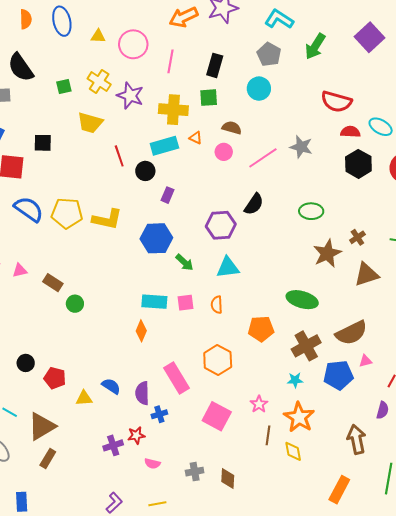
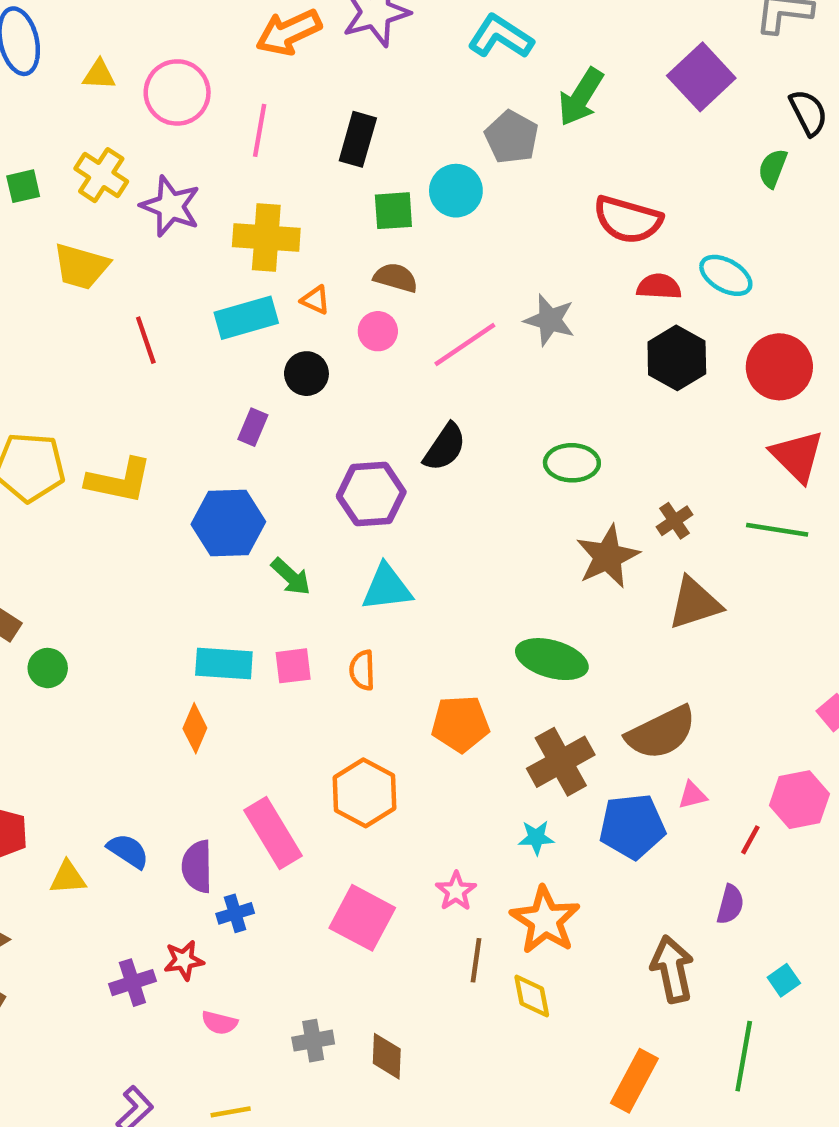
gray pentagon: (269, 54) -> (512, 137), moved
green square: (209, 98) -> (393, 211), moved
black circle: (145, 171) -> (306, 374), moved

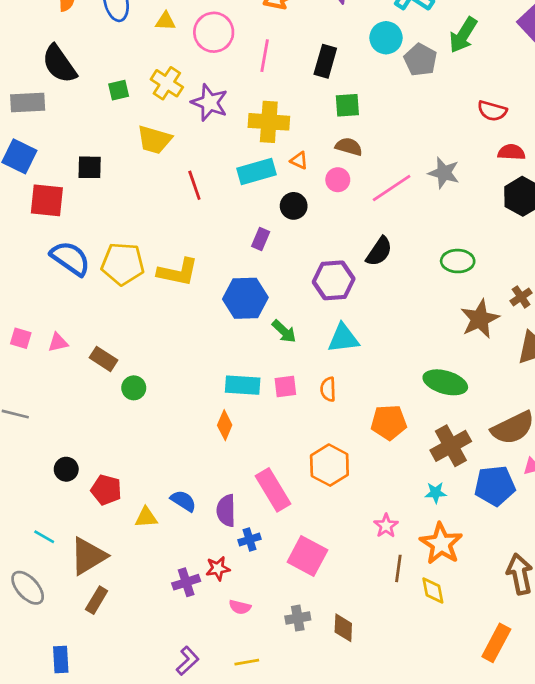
cyan circle: (456, 191) -> (386, 38), moved
red semicircle: (628, 220) -> (492, 111), size x0.7
pink square: (362, 918) -> (307, 556), moved

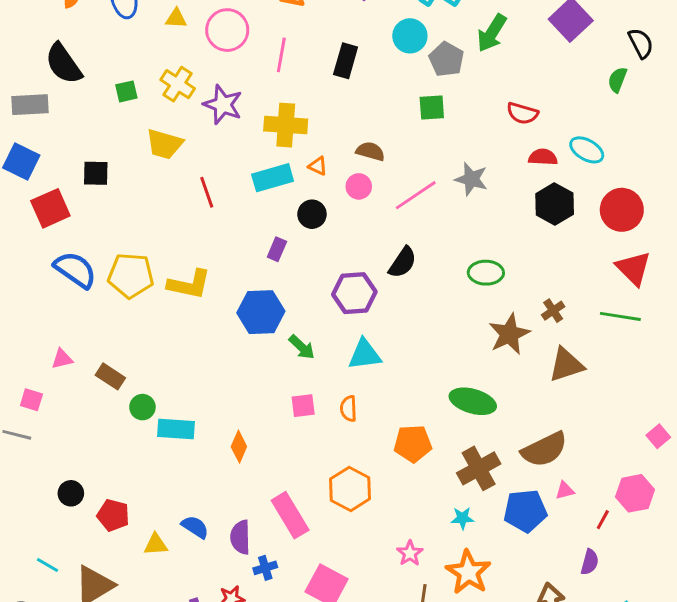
green square: (347, 105) -> (432, 108), moved
red square: (47, 200) -> (50, 208), turned -30
pink square: (21, 338) -> (31, 400), moved
cyan rectangle: (243, 385) -> (176, 429), moved

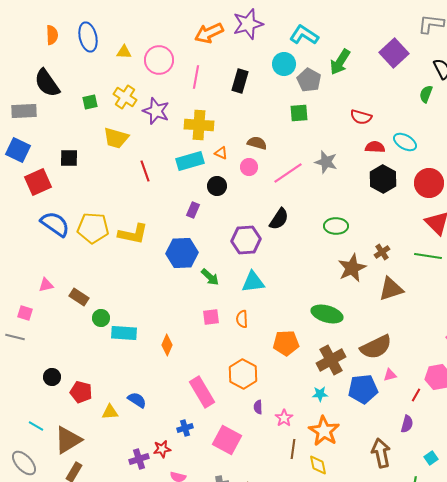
purple semicircle: (240, 537) -> (258, 407), moved, size x0.6

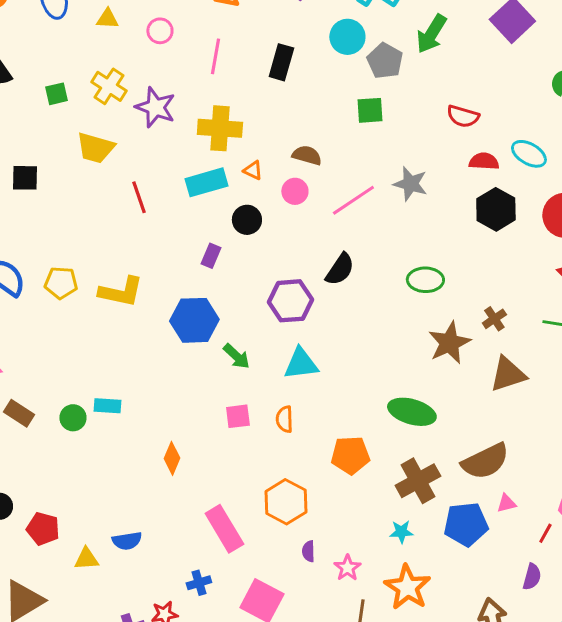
pink circle: (159, 60) -> (160, 31), size x0.6
yellow pentagon: (93, 228) -> (61, 283), size x0.7
brown rectangle: (79, 297) -> (19, 413), moved
cyan rectangle: (124, 333) -> (107, 406), moved, size x0.7
blue semicircle: (137, 400) -> (127, 541), turned 138

